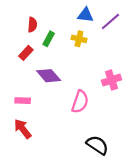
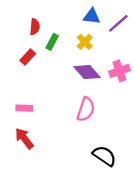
yellow cross: (79, 39) -> (85, 42), turned 32
purple diamond: (49, 76) -> (87, 72), moved
pink cross: (111, 80) -> (120, 71), moved

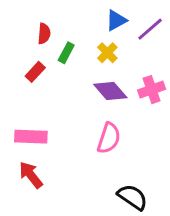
blue triangle: (92, 16) -> (116, 20), turned -36
pink rectangle: (24, 108) -> (31, 137), size x1.5

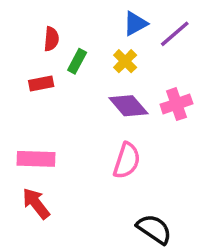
red rectangle: (35, 72) -> (41, 83), turned 36

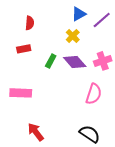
green rectangle: (77, 61) -> (51, 61), moved
pink semicircle: (127, 161) -> (94, 94), moved
red arrow: (36, 203) -> (36, 132), moved

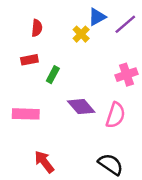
yellow cross: (73, 36) -> (81, 34), moved
green rectangle: (51, 61) -> (53, 75), moved
purple diamond: (75, 62) -> (81, 107), moved

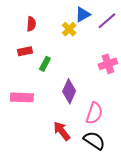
purple diamond: (81, 107) -> (69, 91), turned 65
pink semicircle: (115, 115) -> (94, 113), moved
red arrow: (44, 162) -> (62, 131), moved

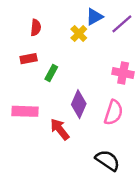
pink cross: (108, 64) -> (123, 73), turned 30
pink semicircle: (94, 113) -> (114, 112), moved
red arrow: (62, 131) -> (60, 129), moved

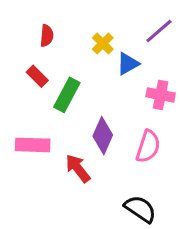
blue triangle: (94, 17) -> (128, 64), moved
red rectangle: (29, 59) -> (37, 76), turned 56
green rectangle: (51, 73) -> (67, 95), size x1.5

